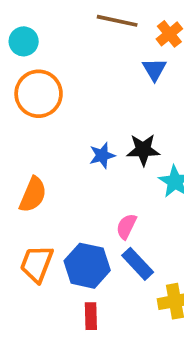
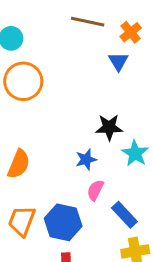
blue star: (102, 155) -> (86, 159), moved
blue rectangle: (138, 264) -> (124, 215), moved

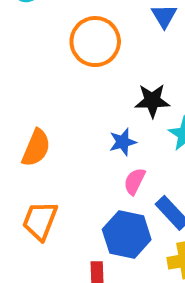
orange circle: (23, 81) -> (95, 42), moved
blue hexagon: (63, 222) -> (127, 235), moved

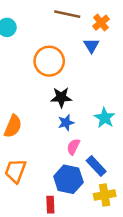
black star: (152, 101) -> (61, 97), moved

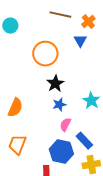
black star: (61, 97) -> (55, 84), turned -30

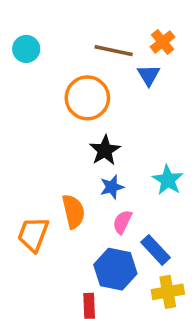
brown line: (60, 15) -> (114, 51), moved
orange semicircle: (15, 108) -> (73, 211), moved, turned -36
orange trapezoid: (17, 145) -> (33, 234), moved

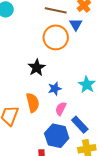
orange circle: (87, 98) -> (56, 37), moved
black star: (105, 150) -> (37, 68), moved

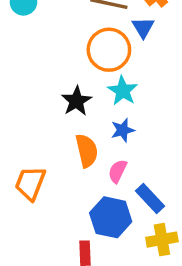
cyan star: (87, 85) -> (123, 91), moved
blue star: (55, 89) -> (123, 130), moved
orange semicircle: (33, 103) -> (87, 151), moved

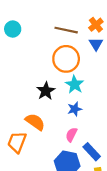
blue triangle: (143, 28) -> (96, 44), moved
orange semicircle: (87, 151) -> (35, 122), moved, turned -42

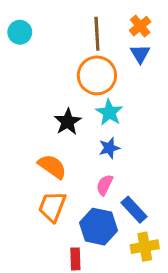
brown line: (66, 30) -> (97, 34), turned 75
orange trapezoid: (17, 142) -> (52, 207), moved

